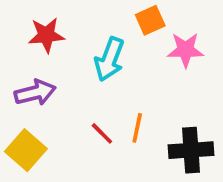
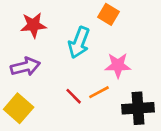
orange square: (150, 20) -> (108, 14), turned -35
pink star: (185, 50) -> (118, 65), moved
orange line: (137, 128) -> (99, 92), turned 50

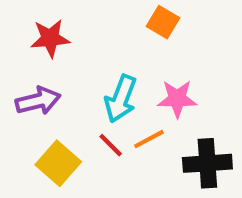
cyan arrow: (79, 43) -> (121, 99), moved
yellow square: (19, 108) -> (58, 163), moved

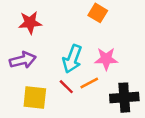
yellow square: (58, 163) -> (35, 98), turned -35

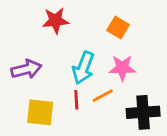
orange square: (98, 13) -> (118, 27), moved
red star: (30, 23) -> (55, 21), moved
red line: (66, 87) -> (76, 100), turned 42

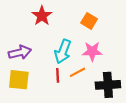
red star: (55, 21) -> (42, 16), turned -30
yellow square: (40, 112) -> (19, 80), moved

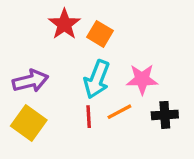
orange square: (89, 21) -> (100, 34), moved
yellow square: (19, 80) -> (29, 123), turned 30
black cross: (108, 85) -> (165, 115), moved, size x0.7

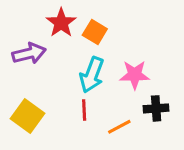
purple arrow: (30, 81) -> (29, 53), moved
orange line: (119, 112) -> (119, 127), moved

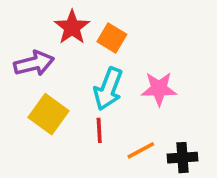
black cross: (156, 108) -> (183, 158), moved
yellow square: (28, 116) -> (48, 114), moved

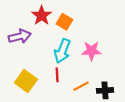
yellow square: (48, 114) -> (26, 81), moved

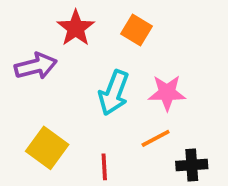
orange square: (64, 22) -> (137, 30), moved
red line: (57, 75) -> (104, 167), moved
orange line: (81, 86) -> (156, 138), moved

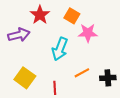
pink star: (167, 93) -> (88, 33), moved
black cross: (192, 165) -> (108, 78), moved

